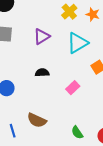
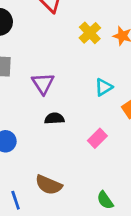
purple triangle: (42, 36) -> (43, 83), moved, turned -30
cyan triangle: (77, 43) -> (104, 87), moved, size x0.6

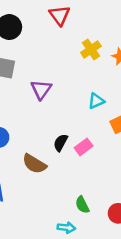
black semicircle: (54, 118) -> (61, 143), moved, turned -66
brown semicircle: (49, 185) -> (34, 164), moved

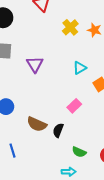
black semicircle: (61, 143) -> (58, 130), moved
green semicircle: (82, 205) -> (79, 152), turned -32

